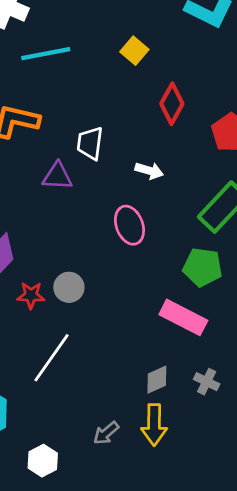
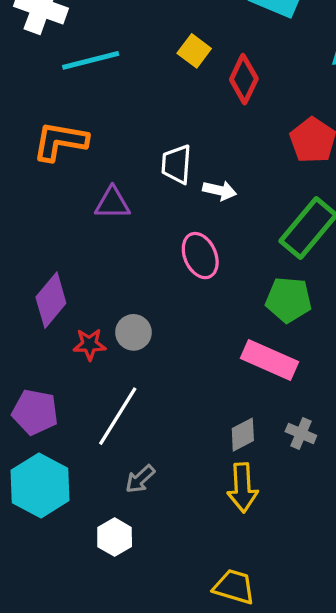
red diamond: (172, 104) -> (244, 79), moved
white trapezoid: (90, 143) -> (177, 164), moved
gray arrow: (106, 433) -> (140, 479), moved

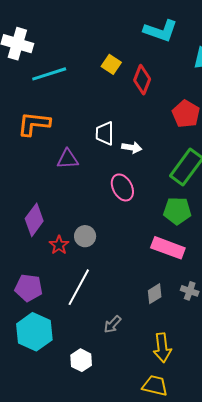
red star: (89, 344) -> (59, 245), turned -30
gray arrow: (140, 479) -> (112, 324), moved
yellow arrow: (242, 488) -> (162, 348), moved

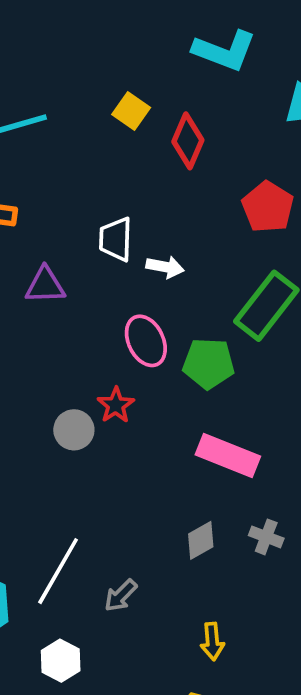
green pentagon: (177, 211) -> (209, 363), moved
red star: (59, 245) -> (116, 405), moved
white line: (79, 287) -> (58, 571), moved
yellow arrow: (162, 348) -> (212, 641), size x0.7

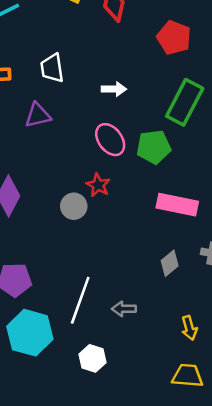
white trapezoid: (116, 239) -> (52, 68), moved
gray arrow: (121, 595) -> (124, 309), turned 55

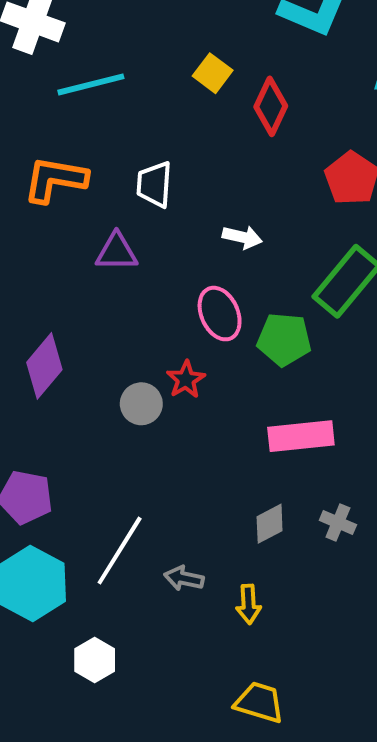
pink rectangle: (177, 205) -> (301, 436), turned -30
yellow arrow: (189, 328) -> (249, 604), moved
white hexagon: (92, 358) -> (95, 660), moved

